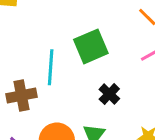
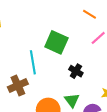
green square: (91, 46) -> (56, 42), turned -30

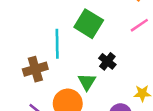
green triangle: (72, 100) -> (87, 82), moved

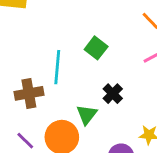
green square: (89, 24) -> (96, 48), size x0.7

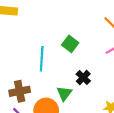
brown cross: (29, 93) -> (20, 91), moved

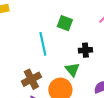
black cross: (83, 77) -> (85, 50), turned -32

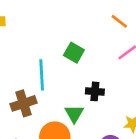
brown cross: (31, 79) -> (24, 103), moved

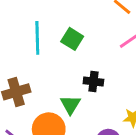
cyan line: (42, 75) -> (37, 38), moved

